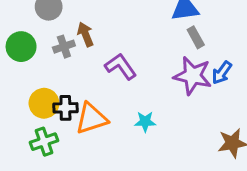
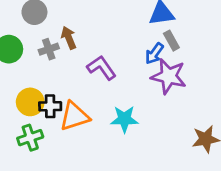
blue arrow: (222, 73) -> (154, 53), moved
cyan star: (145, 122) -> (124, 119), size x1.4

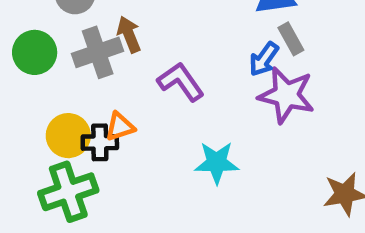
gray cross: (49, 49) -> (98, 52), size x1.5
orange triangle: (74, 116) -> (120, 127), moved, size x0.6
green cross: (30, 138) -> (68, 192), size x1.4

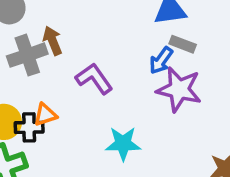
gray rectangle: (291, 39) -> (183, 44), turned -40

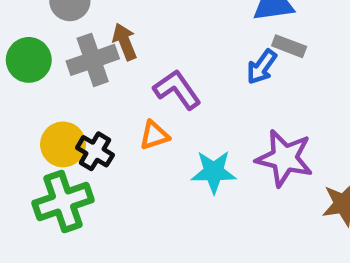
purple star: (179, 89) -> (284, 158), moved
orange triangle: (45, 115) -> (154, 135), moved
black cross: (29, 127) -> (95, 151), turned 32

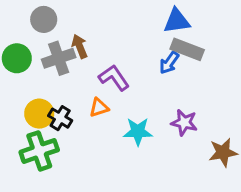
gray rectangle: (289, 46) -> (187, 49), size x1.5
purple star: (284, 158) -> (184, 123), size x0.7

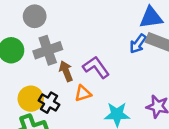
brown arrow: (80, 46) -> (66, 71), moved
blue arrow: (169, 63) -> (138, 44), moved

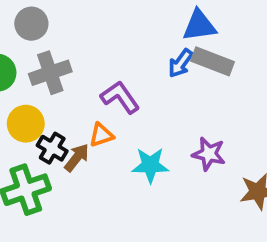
brown arrow: (66, 71) -> (77, 158), moved, turned 60
yellow circle: (31, 99) -> (26, 124), moved

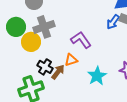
yellow circle: (26, 124) -> (31, 42), moved
cyan star: (150, 165) -> (97, 76), turned -30

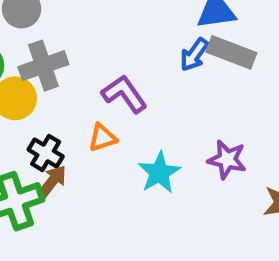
brown arrow: (58, 72) -> (52, 181), moved

